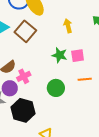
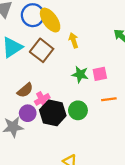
yellow arrow: (68, 26) -> (73, 40), moved
black hexagon: (23, 110) -> (53, 113), moved

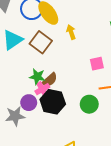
green star: (80, 74) -> (37, 77), moved
brown semicircle: (25, 90) -> (50, 80), moved
green circle: (78, 110) -> (89, 104), moved

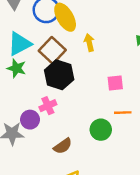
green star: (37, 77) -> (17, 68), moved
brown semicircle: (50, 80) -> (63, 146), moved
black hexagon: (53, 102) -> (59, 75), moved

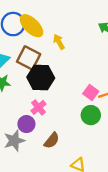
pink square: (115, 83) -> (91, 92), moved, turned -32
brown semicircle: (63, 146) -> (52, 140), moved

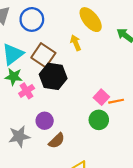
yellow ellipse: (31, 26) -> (91, 20), moved
pink cross: (39, 107) -> (27, 91), moved
purple circle: (26, 124) -> (45, 121), moved

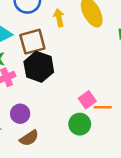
yellow arrow: (76, 43) -> (59, 18), moved
brown square: (43, 55) -> (32, 42), turned 30

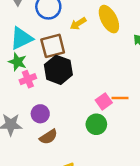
yellow arrow: (59, 18) -> (78, 24), turned -112
orange line: (103, 107) -> (120, 98), moved

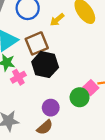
purple circle: (40, 114) -> (51, 108), moved
green circle: (96, 124) -> (80, 97), moved

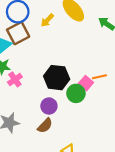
brown square: (37, 43) -> (18, 33), moved
black hexagon: (45, 65) -> (57, 78), moved

